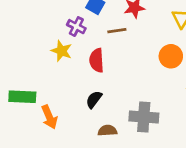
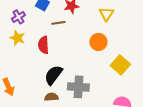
purple cross: (76, 27) -> (18, 17), moved, turned 32
black semicircle: (94, 99) -> (53, 75), moved, size x1.5

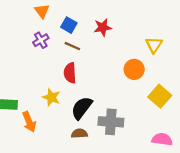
yellow triangle: (106, 14) -> (154, 45), moved
brown line: (58, 23) -> (72, 46), moved, turned 32
yellow star: (17, 38) -> (51, 97), moved

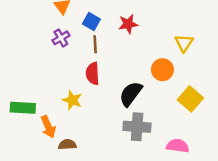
brown line: (72, 46) -> (95, 44), turned 63
black semicircle: (82, 108) -> (131, 94), moved
brown semicircle: (79, 134) -> (67, 145), moved
pink semicircle: (162, 139) -> (178, 146), moved

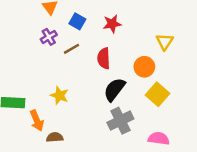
brown line: (95, 44) -> (71, 49), moved, turned 63
red semicircle: (93, 73) -> (104, 58), moved
yellow square: (190, 99) -> (157, 94), moved
gray cross: (137, 127) -> (120, 121), turned -30

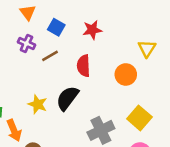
purple cross: (49, 37) -> (26, 43), turned -35
black semicircle: (114, 89) -> (67, 98), moved
yellow square: (157, 94) -> (139, 118), moved

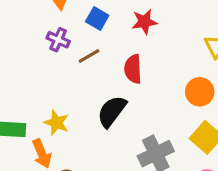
orange circle: (126, 74) -> (200, 92), moved
yellow star: (38, 104) -> (56, 123), moved

